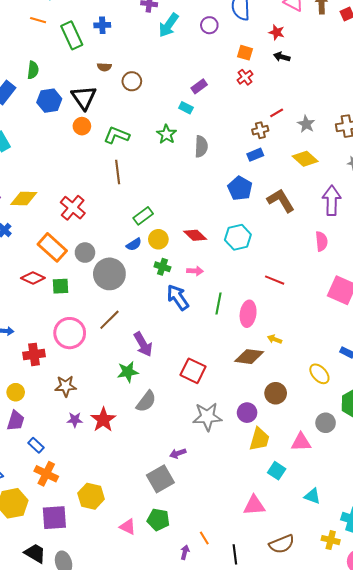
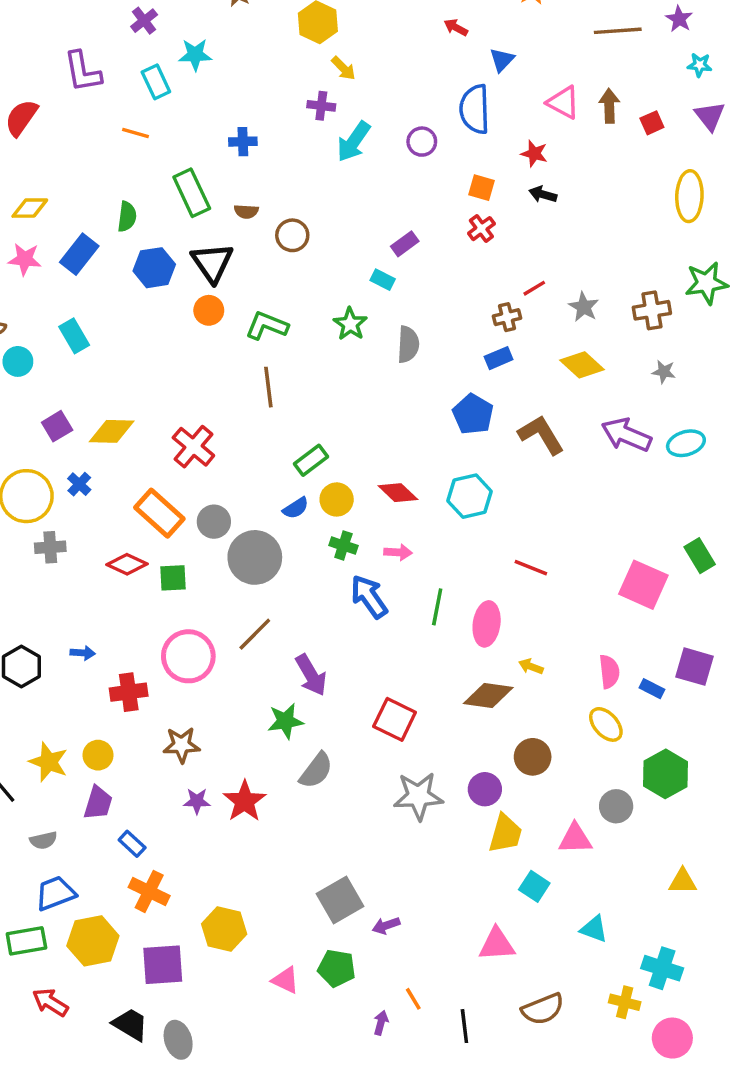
green rectangle: (72, 35) -> (192, 193), moved
purple arrow: (332, 201) -> (626, 435), turned -68
pink semicircle: (321, 241) -> (609, 672), moved
purple arrow: (178, 453) -> (386, 926), moved

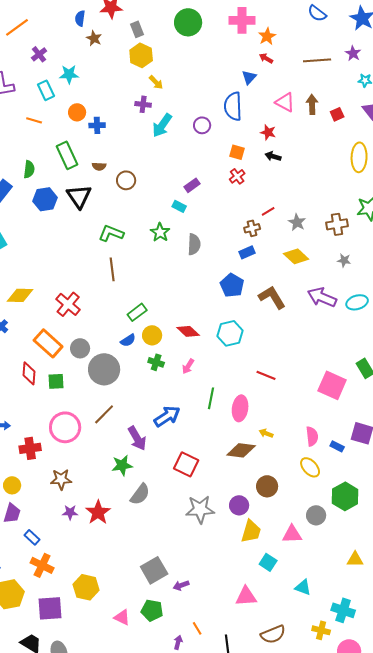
red arrow: (456, 27) -> (266, 58), moved
orange circle: (209, 310) -> (77, 112), moved
pink arrow: (398, 552) -> (188, 366), turned 119
red diamond: (127, 564) -> (29, 373), turned 70
blue arrow: (369, 597) -> (167, 416), moved, turned 92

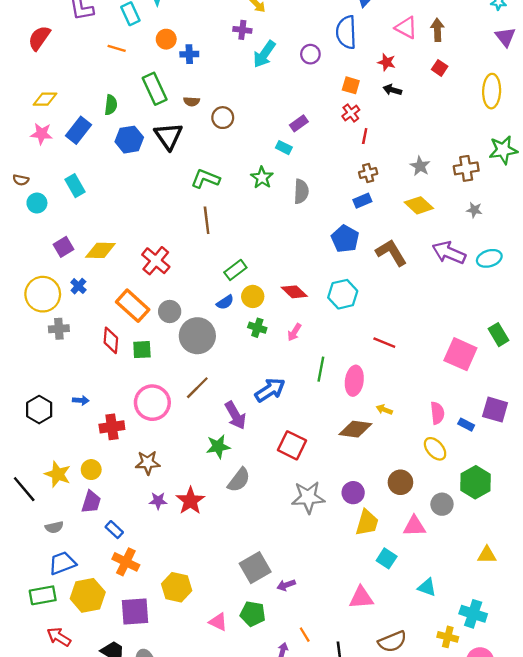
red square: (337, 114) -> (440, 68), moved, turned -32
red line: (268, 211) -> (365, 136), moved, turned -48
brown circle: (267, 486) -> (400, 482), moved

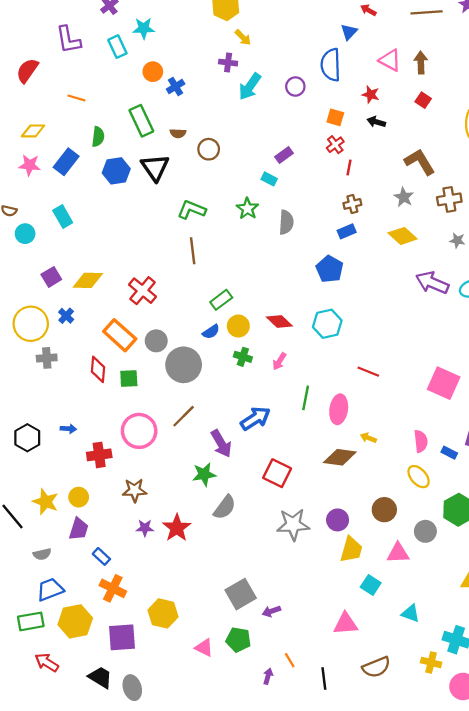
orange line: (117, 48) -> (76, 98), moved
blue cross: (189, 54) -> (176, 87), turned -30
brown L-shape: (391, 253) -> (420, 162), moved

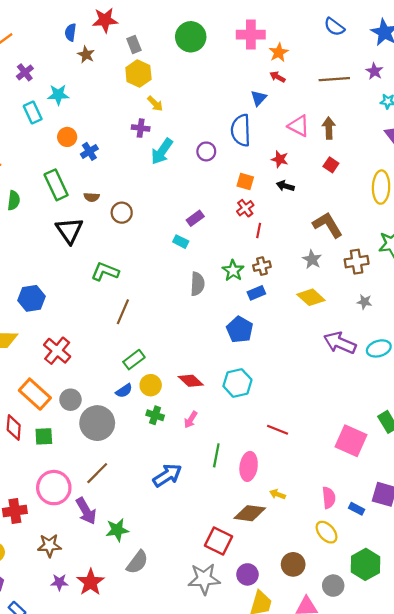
blue hexagon: (116, 171) -> (32, 298), moved
green star: (247, 209) -> (233, 271), moved
brown line: (193, 251) -> (123, 312), moved, turned 30
purple arrow: (221, 444) -> (86, 511), moved
red square: (277, 473) -> (219, 541), moved

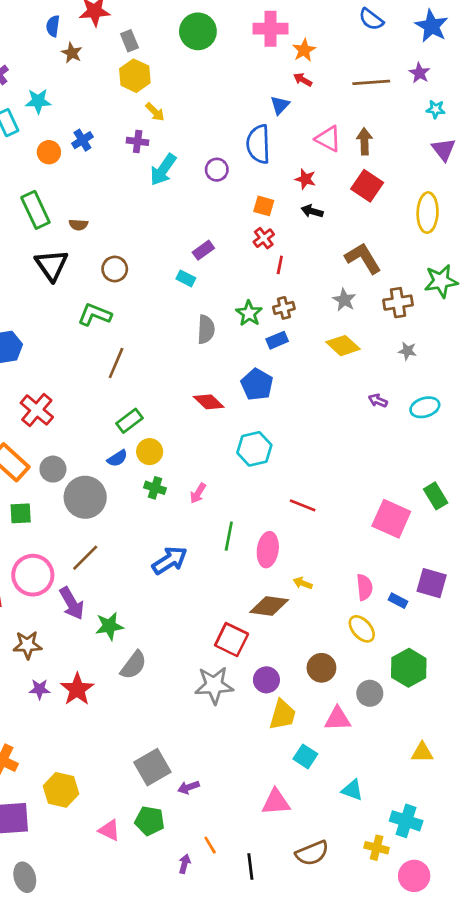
blue cross: (89, 151) -> (82, 140), moved
red square: (331, 165) -> (367, 186), size x1.6
brown circle: (122, 213) -> (115, 269), moved
purple arrow: (340, 343) -> (378, 401), size x0.5
red diamond: (191, 381) -> (209, 402), moved

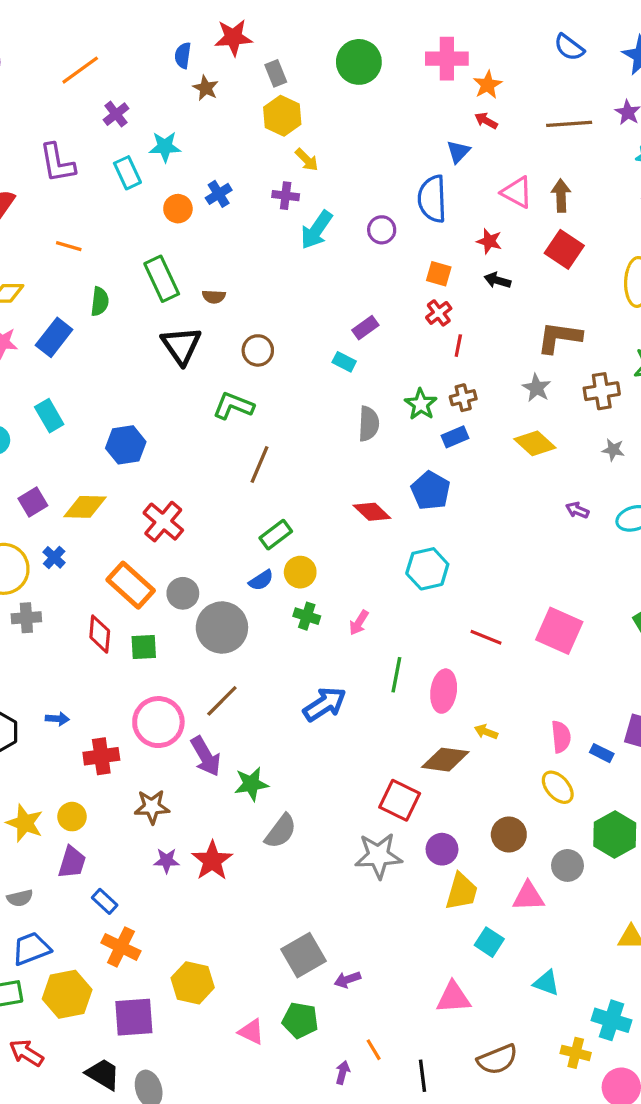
brown L-shape: (363, 258) -> (559, 337), turned -51
pink square: (391, 519) -> (559, 631), moved

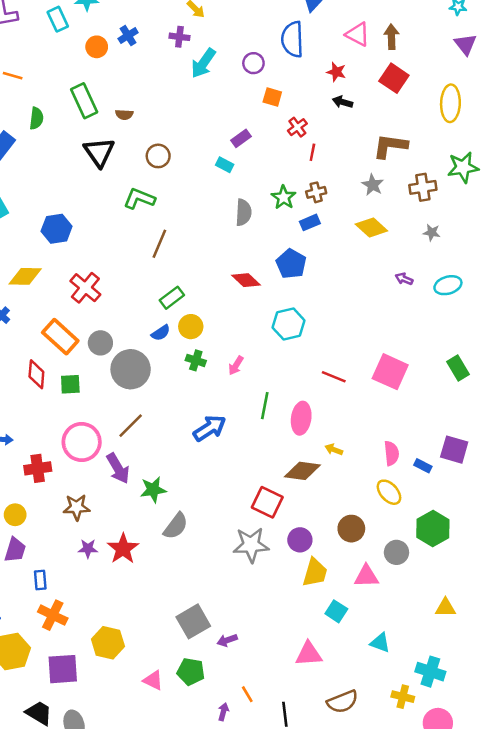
orange square: (439, 274) -> (272, 97), moved
blue rectangle: (105, 901) -> (40, 580), turned 42

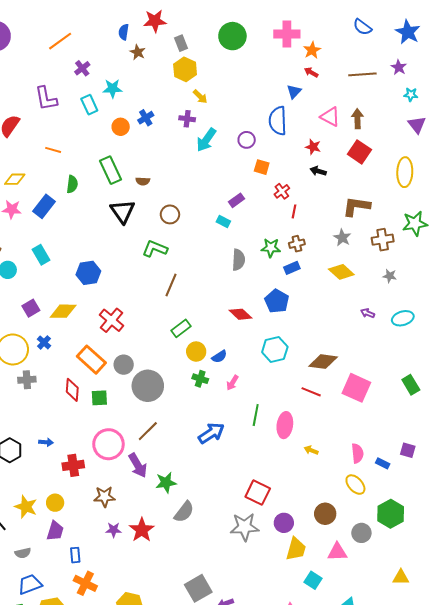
green star: (284, 197) -> (271, 248), turned -30
blue semicircle: (161, 333) -> (219, 357), moved
purple square: (454, 450) -> (408, 450), size x0.7
brown diamond: (302, 471) -> (323, 362), moved

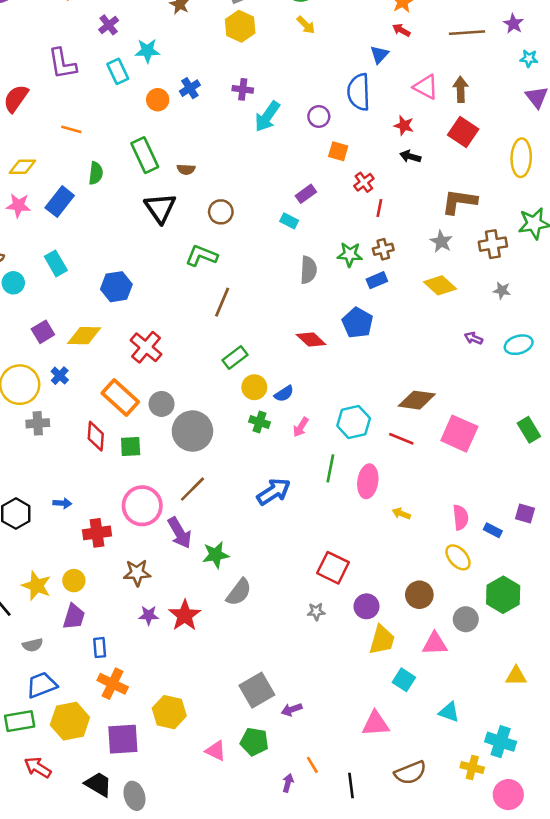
yellow arrow: (200, 97) -> (306, 25), moved
cyan hexagon: (275, 349) -> (354, 422), moved
gray star: (245, 527) -> (316, 612), size x0.5

